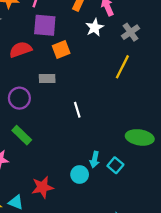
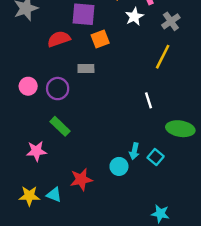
white line: (77, 110) -> (148, 100), moved

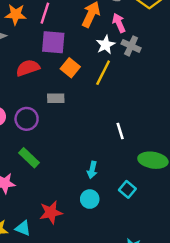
gray cross: (171, 21) -> (131, 46), moved, turned -30
orange square: (100, 39) -> (70, 68), turned -30
yellow line: (163, 57) -> (103, 73), moved
cyan arrow: (134, 151) -> (92, 170), moved

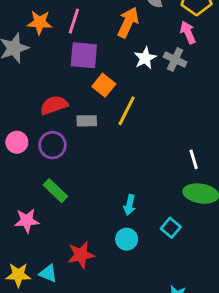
pink arrow: (119, 23) -> (188, 32), moved
red semicircle: (28, 68) -> (54, 105), moved
yellow line: (103, 73) -> (127, 111), moved
white line: (120, 131) -> (194, 159), moved

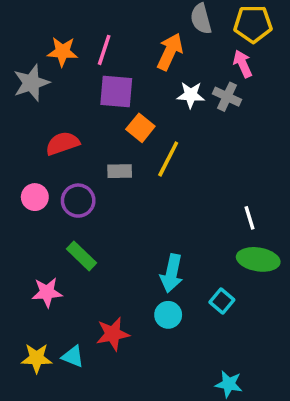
white star: (145, 58) -> (191, 95), turned 30
red semicircle: (54, 105) -> (63, 143), moved
cyan arrow: (129, 205) -> (172, 273), size x1.5

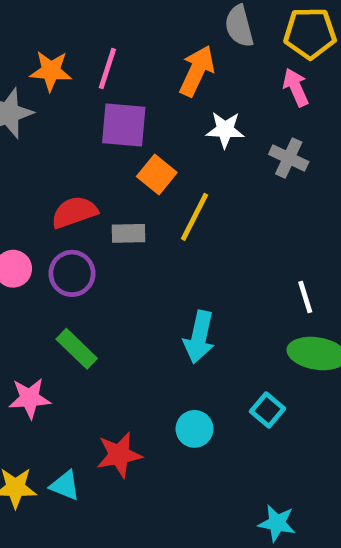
gray cross: (227, 97) -> (289, 158), moved
red semicircle: (63, 143) -> (74, 212), moved
cyan arrow: (172, 273) -> (199, 337), moved

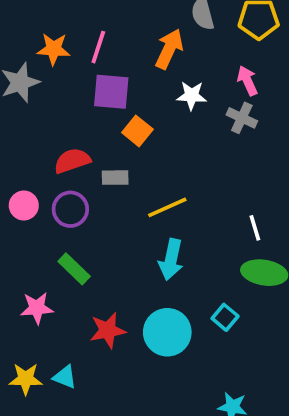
pink arrow: (296, 87) -> (247, 81), moved
yellow line: (194, 217) -> (167, 207), moved, turned 39
cyan circle: (194, 429) -> (167, 332), size x1.6
red star: (119, 455) -> (108, 330), moved

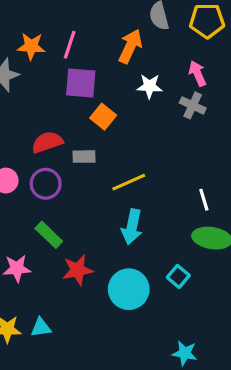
red star: (108, 330) -> (78, 270), moved
cyan triangle: (65, 377) -> (41, 328), turned -30

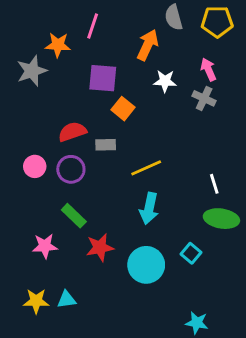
pink line: (70, 45) -> (93, 26), moved

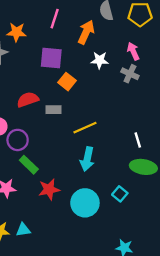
pink line: (93, 26) -> (55, 19), moved
purple circle: (71, 169) -> (18, 140), moved

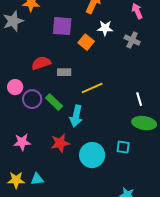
pink arrow: (133, 51) -> (137, 11), moved
orange square: (67, 82) -> (86, 42), moved
cyan arrow: (87, 159) -> (76, 116), moved
green rectangle: (29, 165) -> (54, 102), moved
cyan square: (120, 194) -> (123, 147), turned -32

